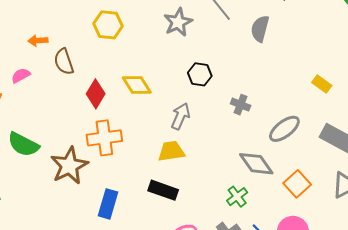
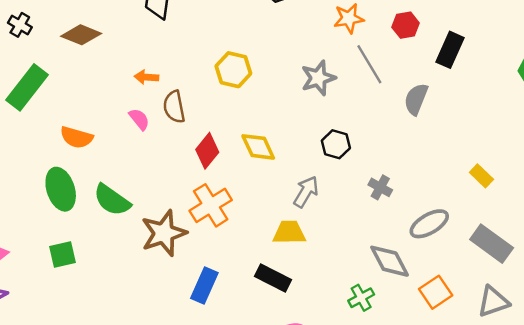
pink semicircle: (21, 75) -> (139, 119), moved, turned 72
orange cross: (104, 138) -> (211, 205), turned -32

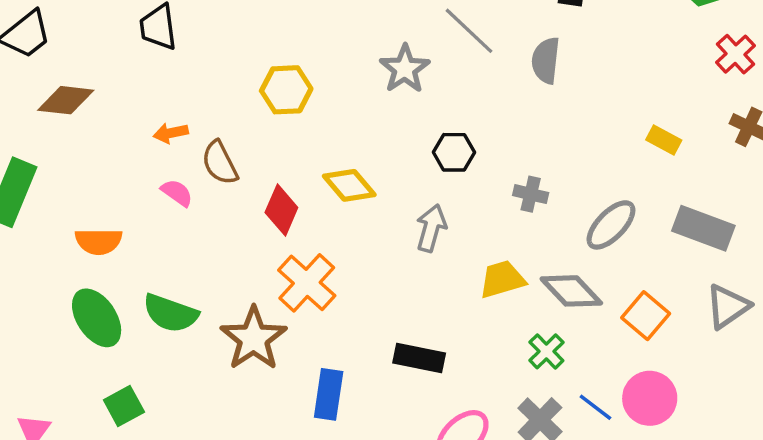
yellow trapezoid: (289, 232) -> (502, 279), moved

